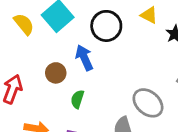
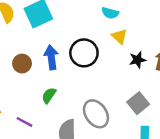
black circle: (106, 26) -> (84, 53), moved
green semicircle: (77, 99) -> (49, 95), moved

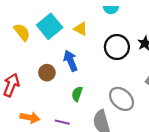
yellow triangle: (119, 36) -> (81, 29), moved
black circle: (84, 53) -> (117, 47), moved

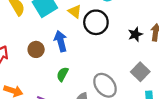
black circle: (117, 47) -> (96, 22), moved

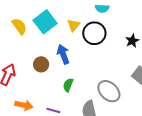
yellow triangle: (75, 11) -> (74, 25), turned 40

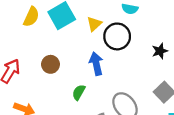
yellow semicircle: (19, 26) -> (31, 17), turned 54
blue arrow: (63, 54) -> (96, 64), moved

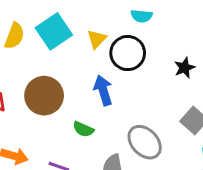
brown circle: (51, 64) -> (44, 96), size x1.6
green semicircle: (79, 92) -> (83, 129), turned -91

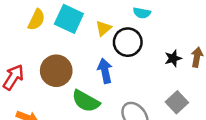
cyan square: (54, 31) -> (69, 19), turned -36
green semicircle: (83, 129) -> (86, 101), size x1.6

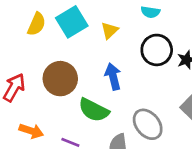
cyan square: (69, 19) -> (72, 22), turned 36
black circle: (128, 42) -> (157, 50), moved

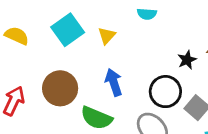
yellow semicircle: (37, 24) -> (17, 36), moved, turned -85
black circle: (157, 50) -> (165, 92), moved

